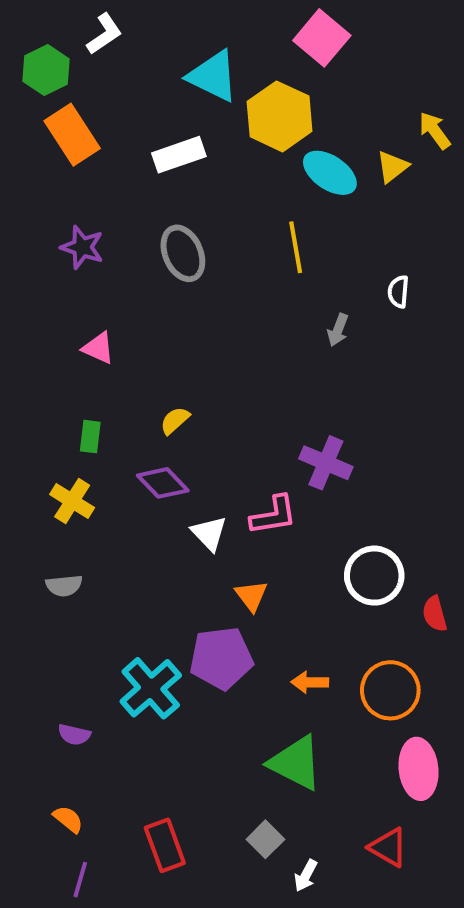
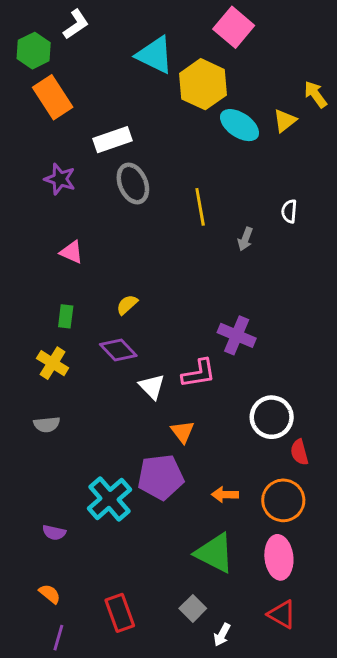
white rectangle: (179, 155) -> (112, 140), moved
yellow line: (296, 247) -> (200, 207), moved
red semicircle: (435, 614) -> (299, 452), moved
pink ellipse: (419, 769) -> (279, 557), moved

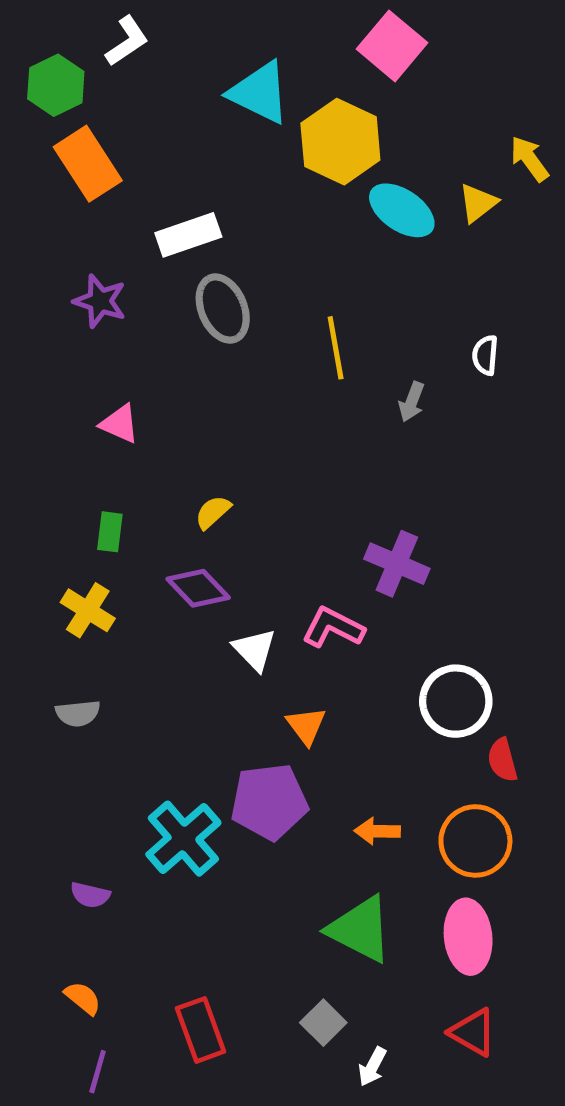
pink L-shape: (199, 373) -> (333, 627), turned -144

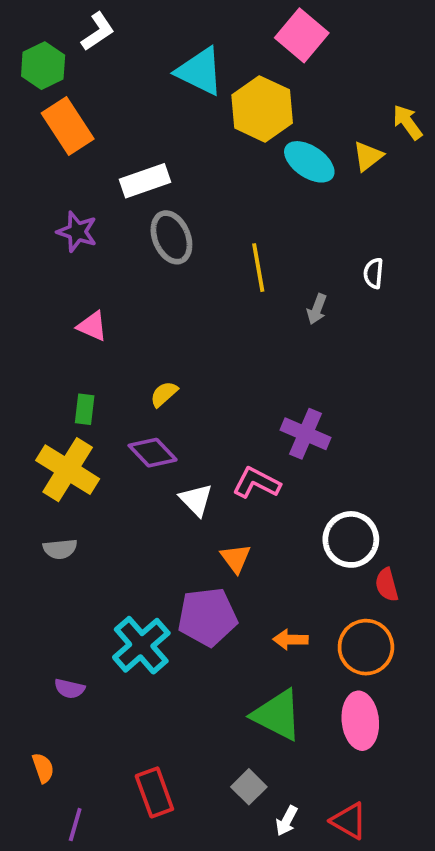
yellow cross: (88, 610) -> (68, 470), size x1.5
orange semicircle: (83, 998) -> (43, 768), moved, turned 32
red triangle: (473, 1032) -> (349, 821), moved

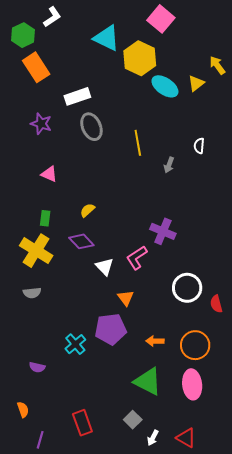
pink L-shape: (256, 483) -> (137, 258), turned -60
red semicircle: (387, 585) -> (216, 304), moved
cyan cross: (141, 645) -> (75, 344), size x0.7

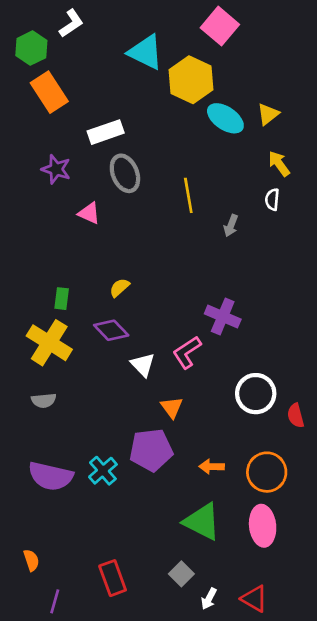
yellow arrow: (217, 65) -> (279, 164), moved
pink triangle: (49, 174) -> (89, 213), moved
purple semicircle: (37, 367) -> (51, 476), moved, size x2.0

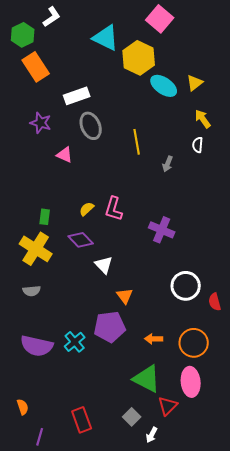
pink L-shape: (187, 352) -> (114, 209), moved, turned -40
red triangle: (254, 599) -> (168, 406), moved, turned 45

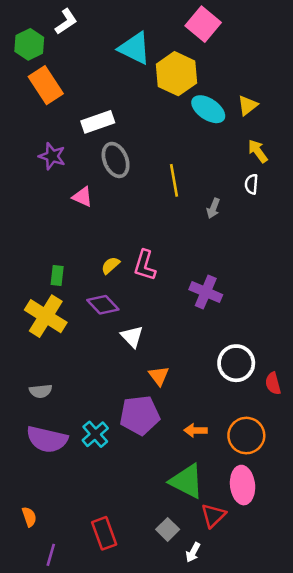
gray semicircle: (32, 291) -> (41, 391), moved

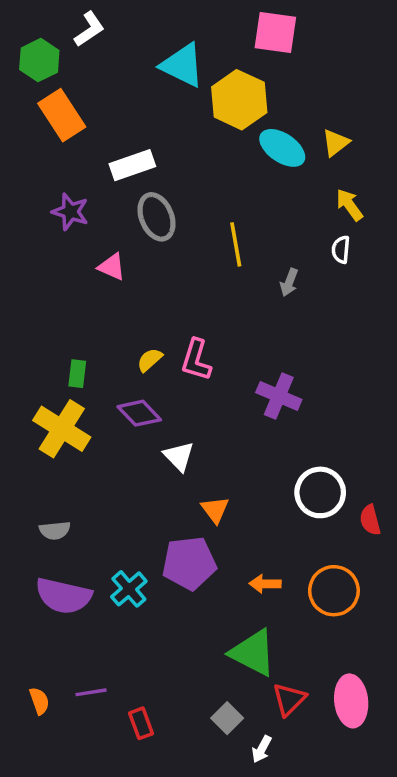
pink square: (203, 24) -> (275, 33), turned -32
pink ellipse: (243, 485) -> (351, 701), moved
red rectangle: (104, 533) -> (141, 723), size x0.7
purple line: (51, 555) -> (91, 692), moved, turned 65

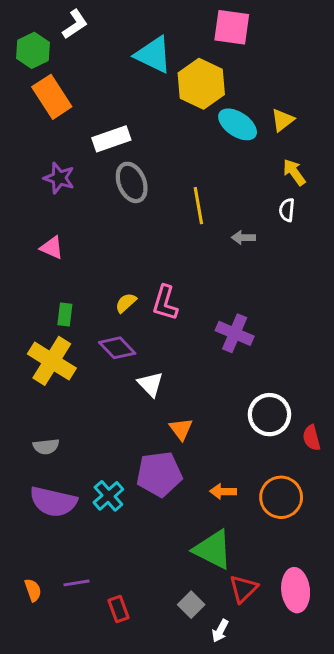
pink triangle: (112, 267) -> (52, 248), moved
gray arrow: (289, 282) -> (243, 238), turned 70

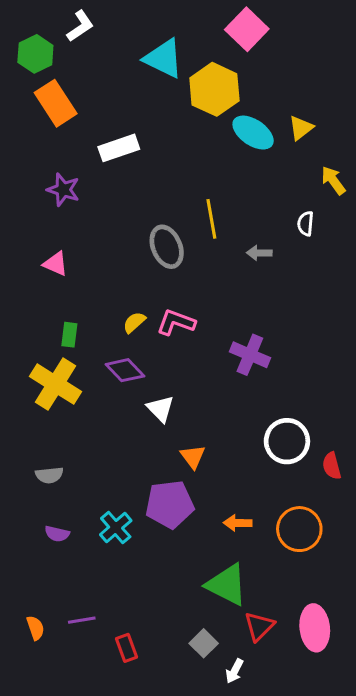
pink square: (232, 27) -> (247, 29), turned 36
yellow arrow: (294, 172) -> (333, 180), moved
gray ellipse: (132, 182) -> (167, 247), moved
pink L-shape: (165, 303) -> (176, 322), turned 93
purple semicircle: (53, 502) -> (57, 534), size x0.5

